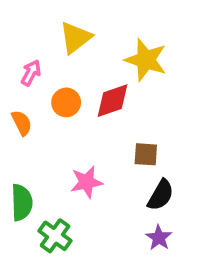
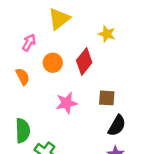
yellow star: (146, 60) -> (107, 34), size x0.6
red diamond: (112, 101) -> (84, 61), turned -32
pink star: (87, 182) -> (67, 103), moved

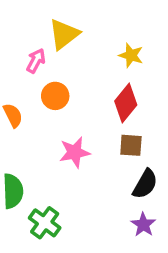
pink arrow: (29, 43) -> (36, 61), moved
red diamond: (84, 61) -> (126, 103), moved

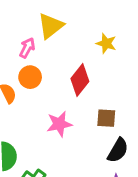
orange circle: (55, 96) -> (30, 77), moved
red diamond: (126, 103) -> (80, 80), moved

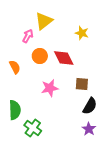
orange circle: (30, 77) -> (40, 56), moved
red diamond: (80, 80) -> (64, 58), turned -65

